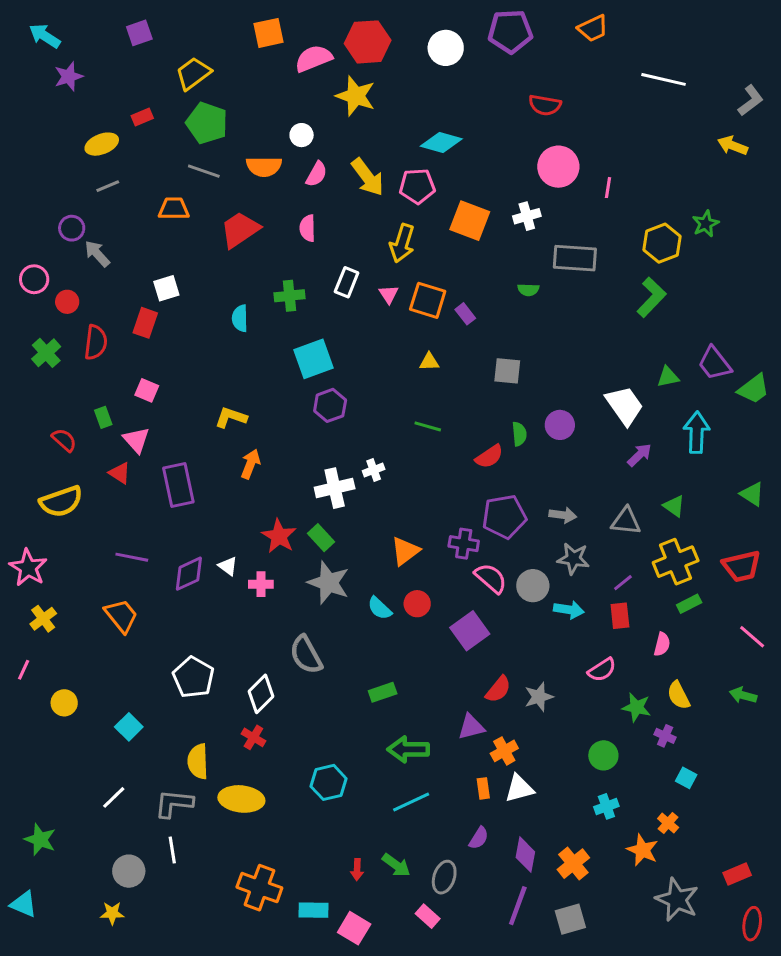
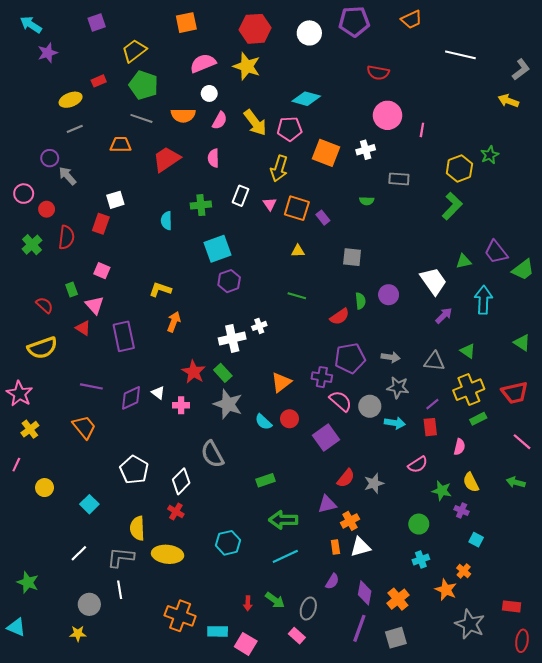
pink semicircle: (314, 58) -> (203, 63), moved
gray rectangle: (575, 258) -> (399, 179), size x0.7
red rectangle: (737, 874) -> (512, 606), turned 30

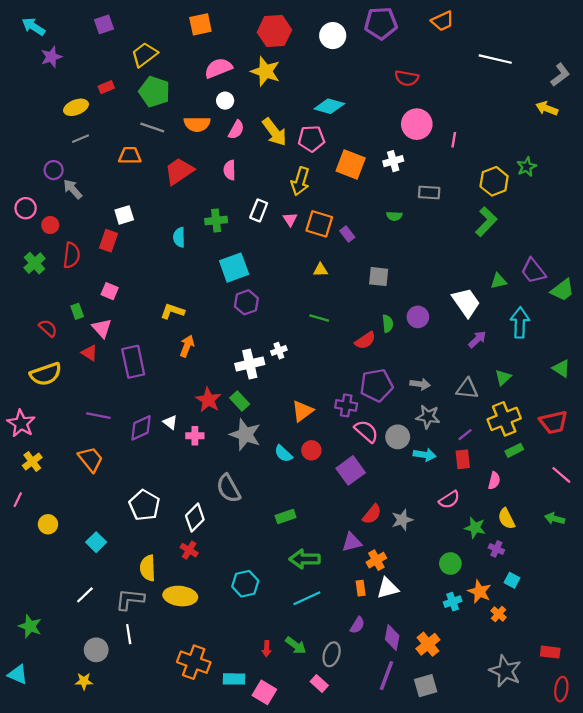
green triangle: (468, 351) -> (503, 377), turned 42
orange star: (446, 590) -> (480, 592), moved

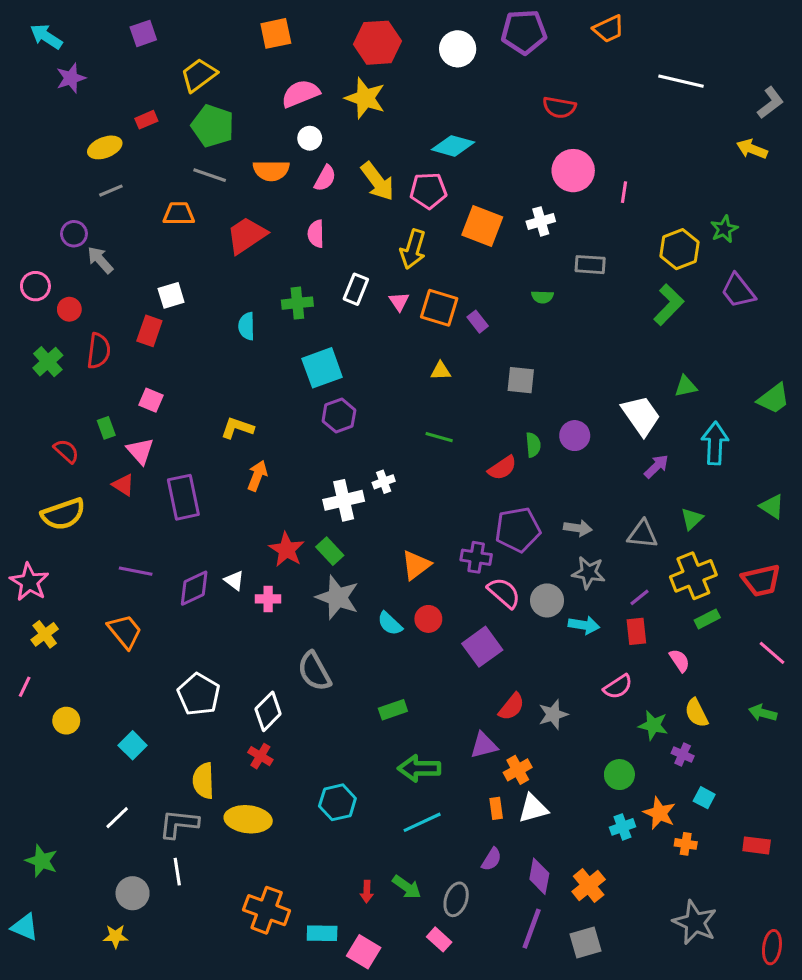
purple trapezoid: (533, 271) -> (738, 291), moved
pink semicircle: (494, 481) -> (679, 661), turned -48
orange cross: (499, 614) -> (686, 844), turned -32
red rectangle: (550, 652) -> (757, 845), moved

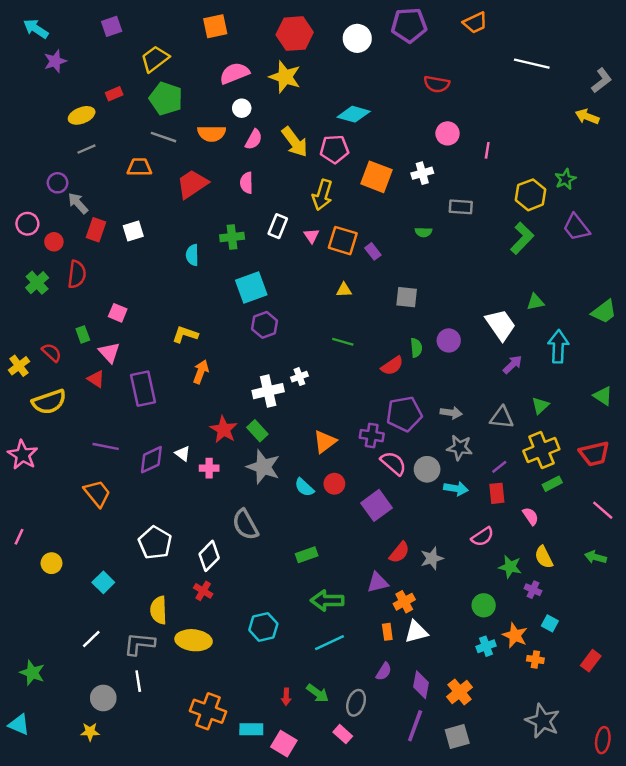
pink circle: (573, 171) -> (448, 133), size x0.7
red rectangle: (149, 331) -> (96, 230), moved
yellow cross: (45, 634) -> (19, 366), moved
red rectangle: (757, 845) -> (591, 661), turned -60

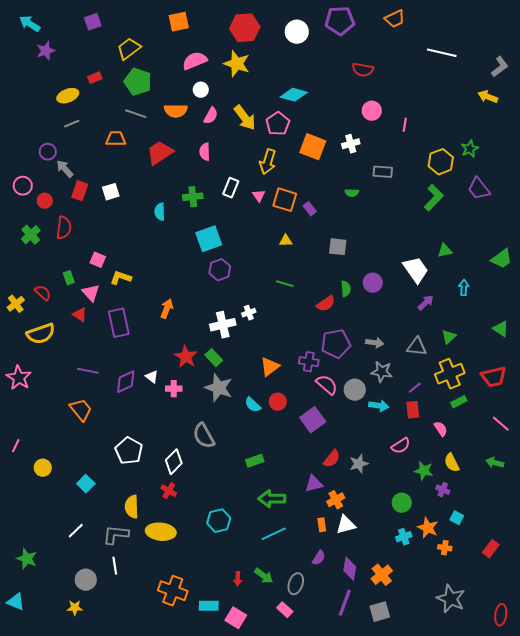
pink pentagon: (334, 149) -> (278, 124), turned -30
yellow L-shape: (185, 334) -> (121, 278), moved
cyan arrow: (558, 347) -> (464, 288), size x0.6

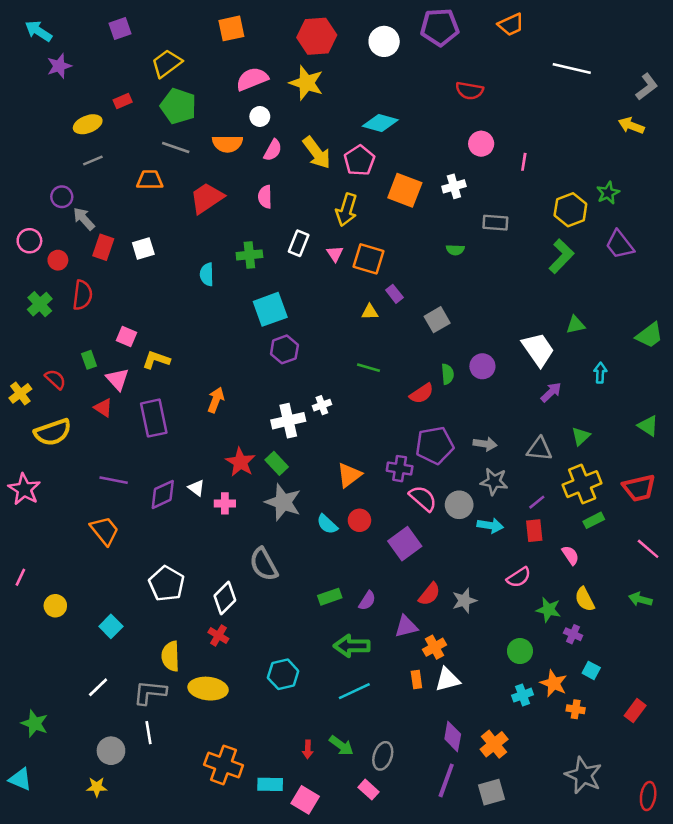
purple rectangle: (310, 209) -> (394, 294), moved
gray square: (338, 247) -> (437, 320), turned -36
purple semicircle: (319, 558) -> (367, 601), moved

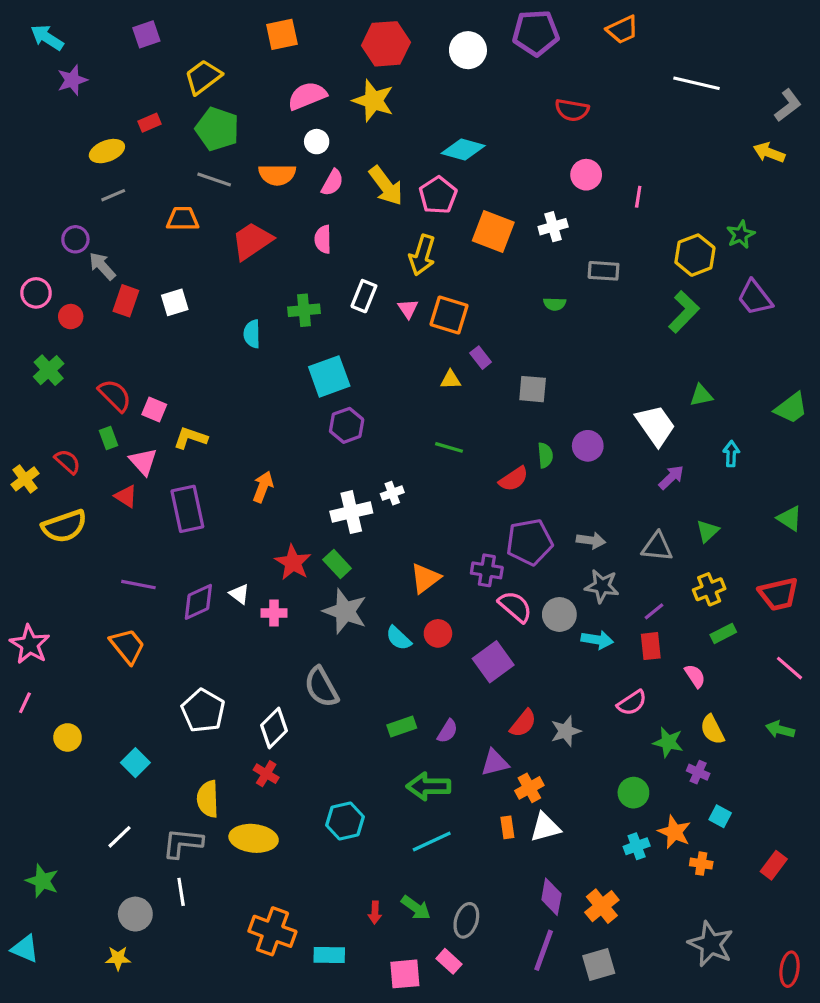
red semicircle: (82, 295) -> (115, 395), moved, turned -52
gray square: (437, 320) -> (533, 389), turned 35
yellow cross: (582, 484) -> (709, 589), size x0.7
pink star: (24, 489) -> (30, 644), moved
pink square: (305, 800) -> (405, 974), moved, turned -36

